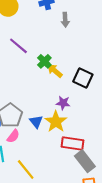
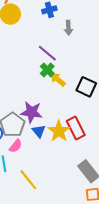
purple line: (18, 46) -> (47, 53), moved
purple star: (63, 103) -> (31, 112), moved, size x1.5
red rectangle: (72, 144) -> (76, 128), moved, turned 55

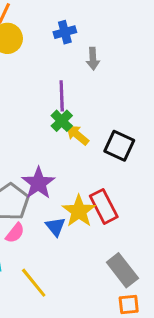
purple line: (47, 53) -> (62, 96), turned 48
purple star: (31, 112) -> (38, 183), turned 30
blue triangle: (39, 131) -> (56, 227), moved

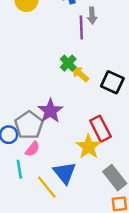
purple line: (62, 96) -> (81, 27), moved
yellow star: (79, 211) -> (88, 147), moved
blue triangle: (56, 227) -> (65, 173), moved, size x1.5

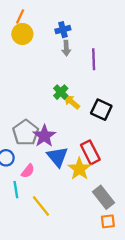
gray arrow: (92, 15) -> (66, 48), moved
purple line: (81, 27) -> (94, 59), moved
gray pentagon: (29, 125) -> (26, 133), moved
blue triangle: (65, 173) -> (57, 157), moved

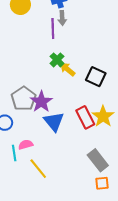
purple line: (94, 59) -> (53, 29), moved
yellow star: (79, 169) -> (103, 116), moved
pink semicircle: (28, 171) -> (26, 145), moved, turned -144

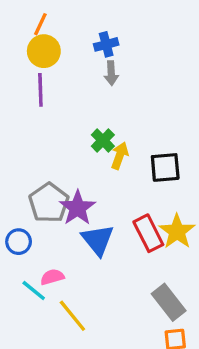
purple line: (53, 29) -> (40, 90), moved
yellow arrow: (67, 69) -> (120, 156), turned 70
black square: (96, 77) -> (165, 167), turned -30
cyan line: (14, 153) -> (34, 290), turned -42

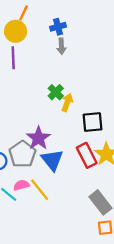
orange line: (40, 24) -> (24, 13), moved
black square: (165, 167) -> (92, 122), moved
gray pentagon: (49, 203) -> (22, 154), moved
yellow line: (72, 316) -> (40, 190), moved

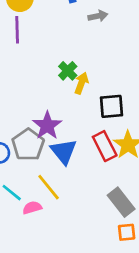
gray arrow: (61, 46) -> (98, 16), moved, turned -98
pink semicircle: (21, 185) -> (32, 208), moved

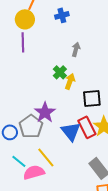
gray arrow: (98, 16) -> (76, 49), moved, turned -64
blue triangle: (64, 152) -> (71, 131), moved
pink semicircle: (32, 208) -> (34, 172), size x1.5

